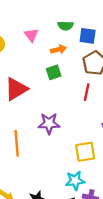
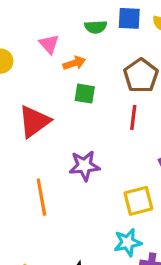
blue square: (88, 36) -> (129, 18), moved
orange arrow: (58, 49) -> (74, 63), moved
green square: (54, 72) -> (85, 94), turned 32

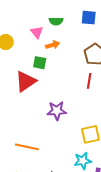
green semicircle: (96, 27) -> (56, 21), moved
green square: (85, 94) -> (40, 63), moved
orange line: (41, 197) -> (27, 147), moved, turned -70

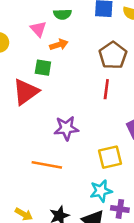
orange line: (27, 147) -> (47, 165), moved

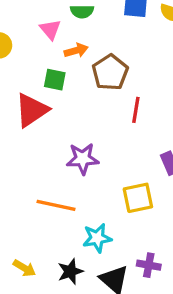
brown pentagon: (113, 55) -> (110, 72), moved
cyan star: (101, 191) -> (97, 238), moved

